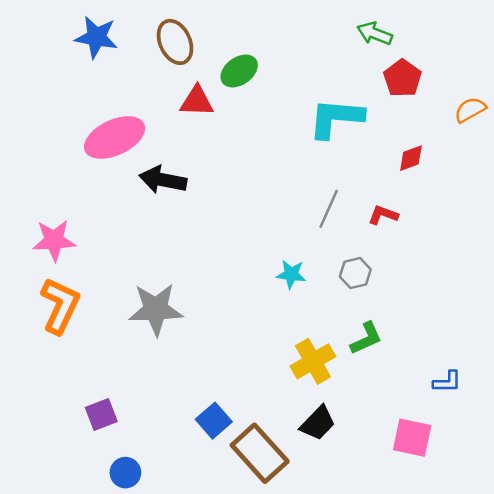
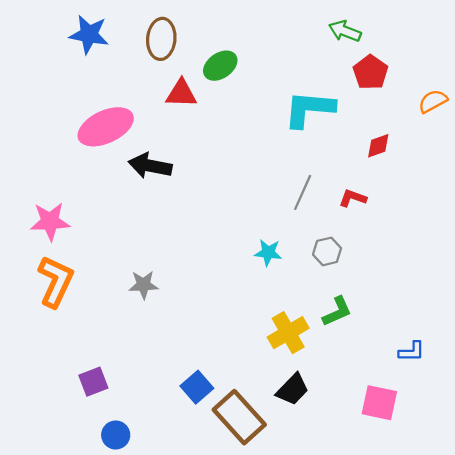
brown ellipse: (175, 42) -> (161, 39), turned 30
gray star: (156, 309) -> (143, 285), size x0.6

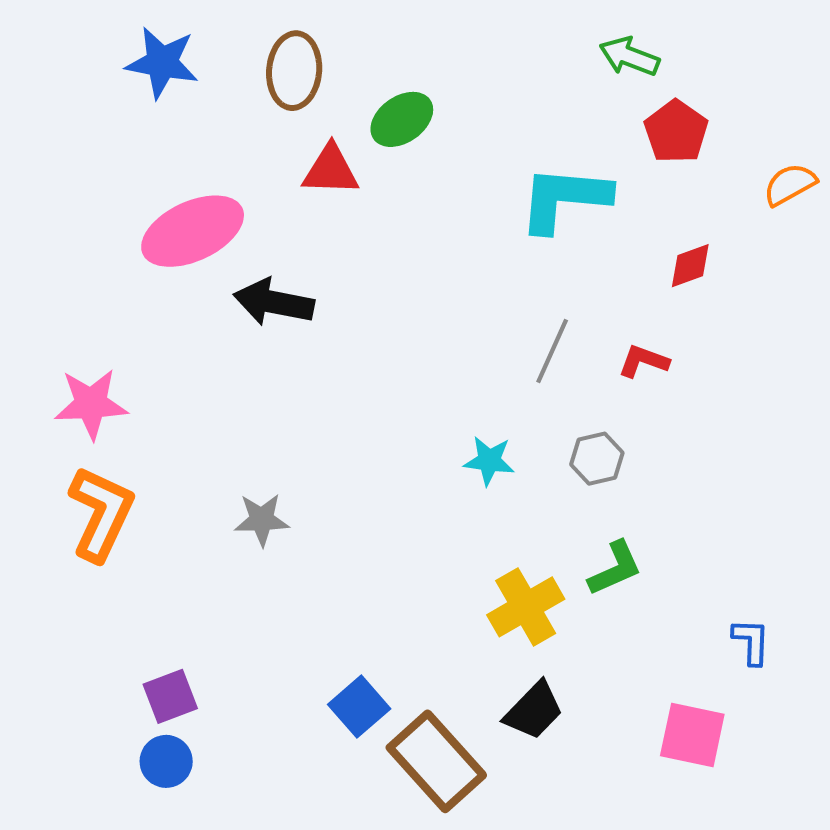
blue L-shape: (412, 352) -> (751, 642), turned -88
blue circle: (116, 435) -> (166, 761), moved

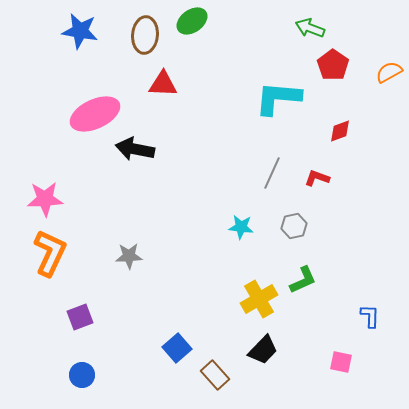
green ellipse: (402, 119) -> (192, 21), moved
orange semicircle: (790, 184) -> (389, 72), moved
purple square: (170, 696) -> (80, 317), moved
pink square: (692, 735) -> (341, 362), size x0.7
brown rectangle: (436, 761) -> (215, 375), size x0.6

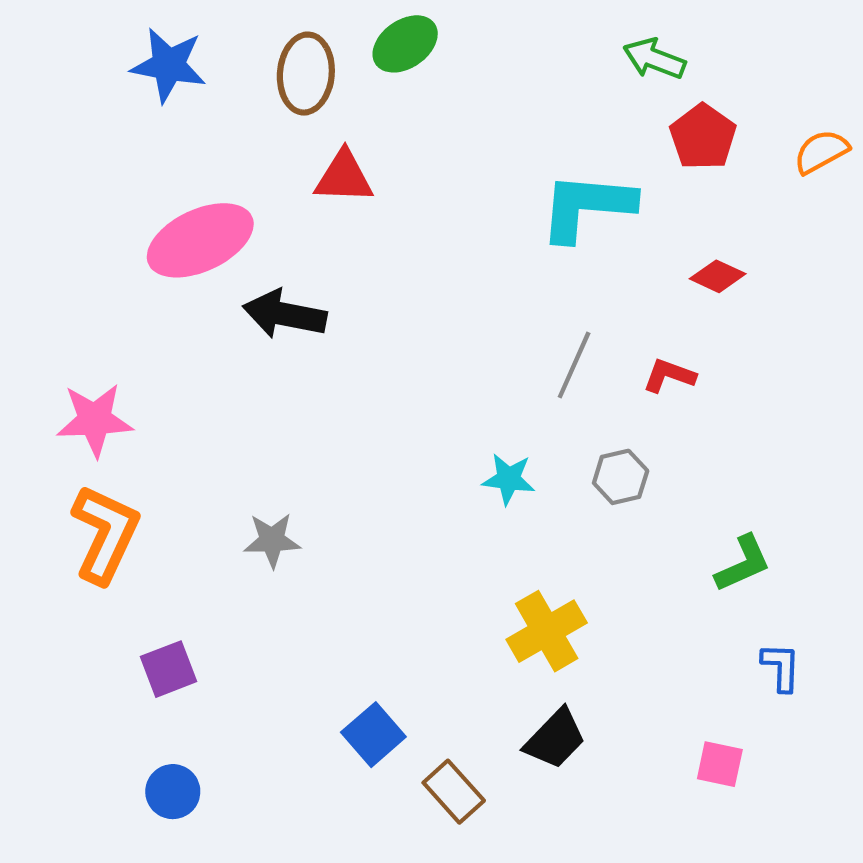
red diamond: (340, 131) -> (718, 276), turned 45
green L-shape: (303, 280) -> (743, 564), moved

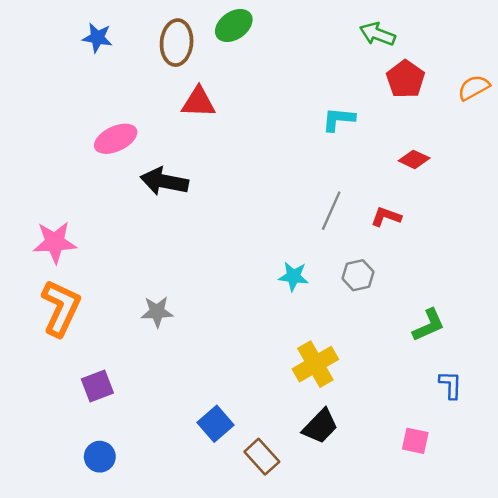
blue star: (169, 65) -> (97, 38), size x0.7
cyan L-shape: (587, 207) -> (339, 119), size x0.6
pink ellipse: (200, 240) -> (116, 139), size x0.7

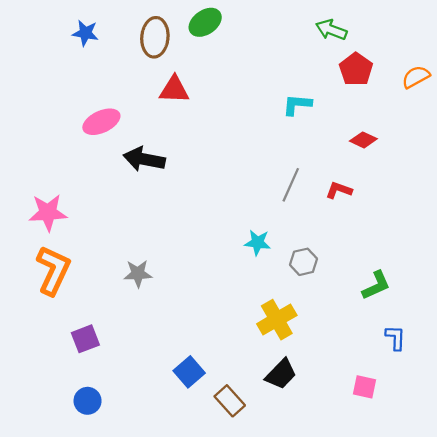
gray hexagon: (358, 275) -> (304, 262), moved

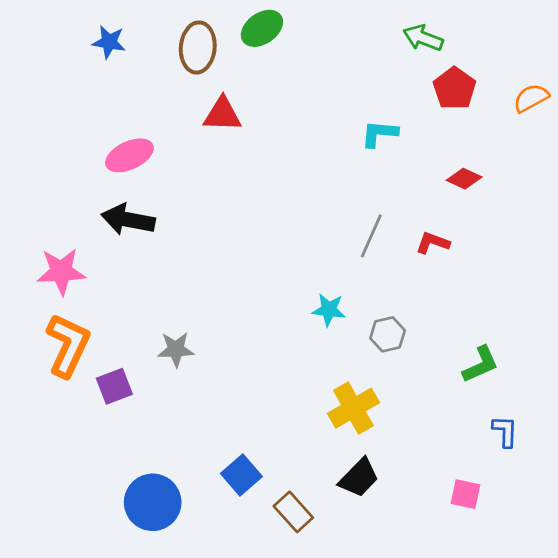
black arrow: (144, 159) -> (128, 220), moved
purple square: (85, 339) -> (114, 386), moved
blue circle: (88, 401) -> (153, 502), moved, size x1.6

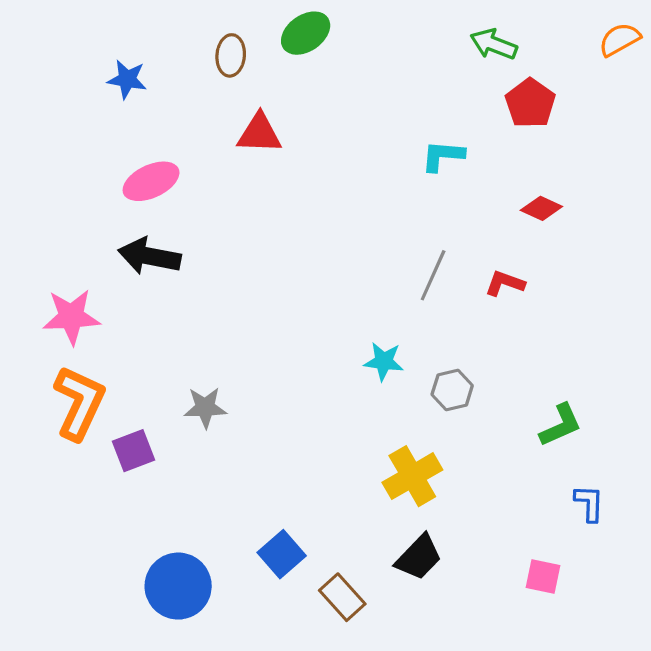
blue star: (109, 42) -> (127, 79), moved
brown ellipse: (198, 47) -> (231, 55), size x0.7
orange semicircle: (531, 98) -> (620, 39), moved

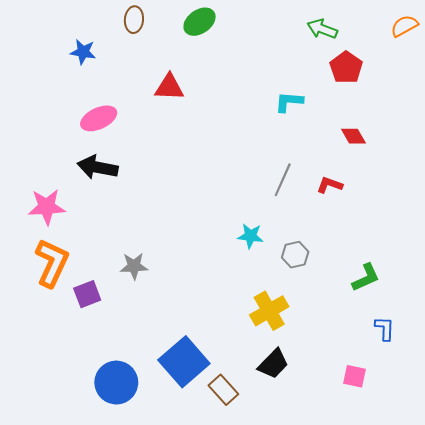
brown ellipse: (231, 55) -> (134, 20), moved
red diamond: (541, 208) -> (353, 136), turned 35
blue square: (282, 554) -> (184, 362), size x1.6

